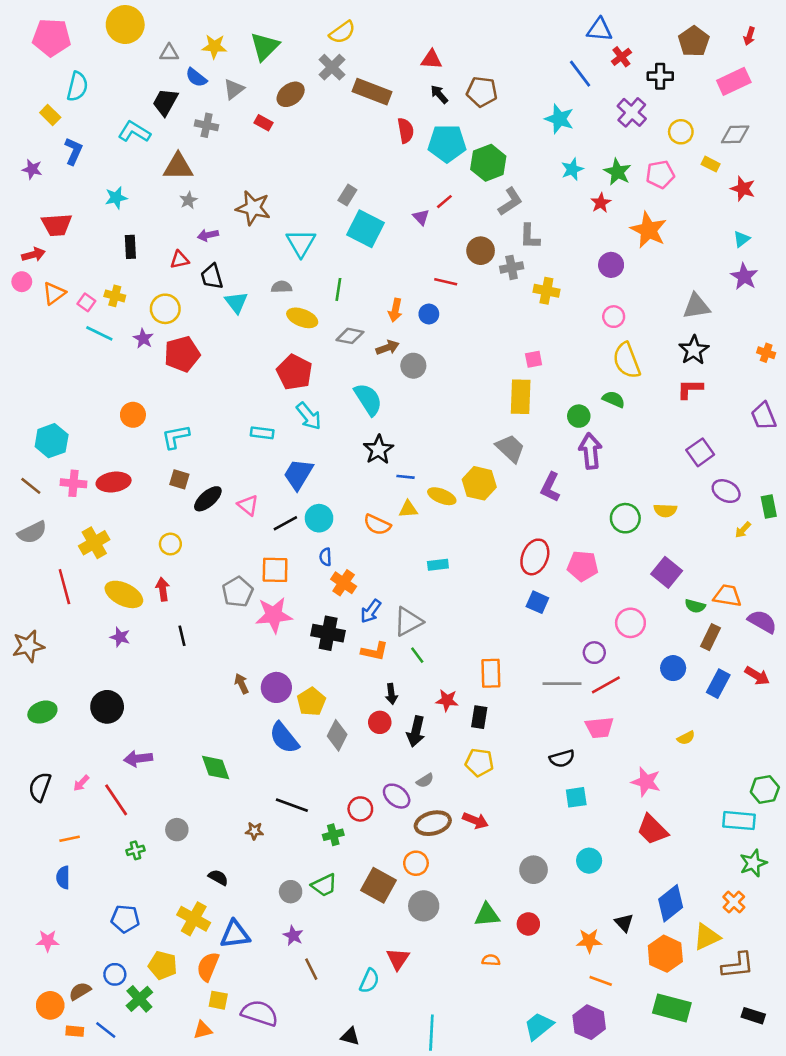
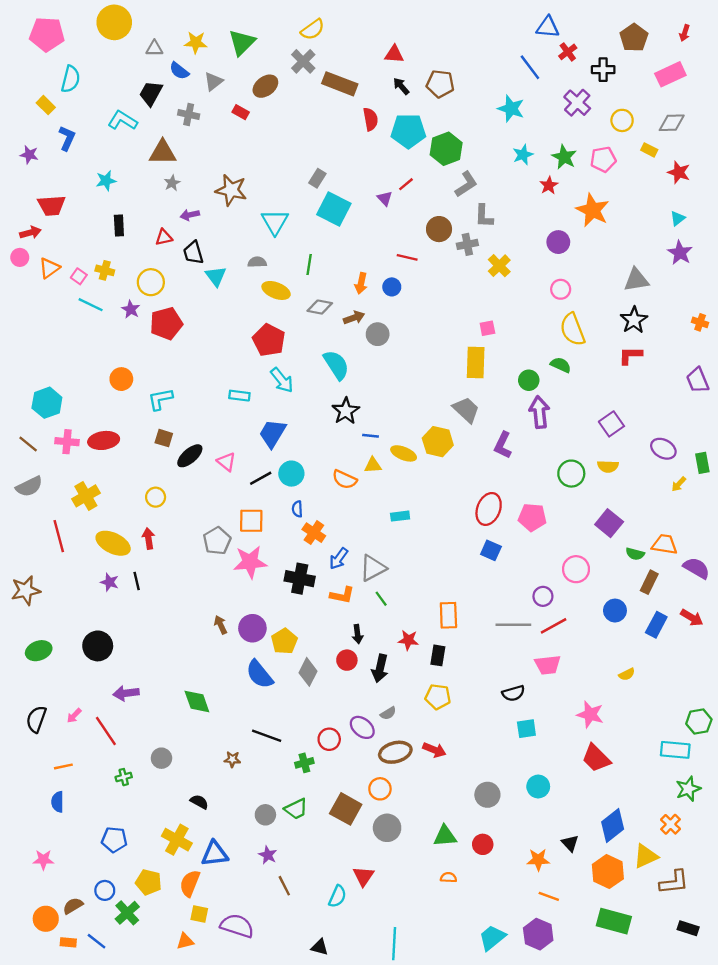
yellow cross: (546, 291) -> (499, 266), turned 35
purple square: (700, 452) -> (611, 424), moved
black line: (182, 636) -> (137, 581), moved

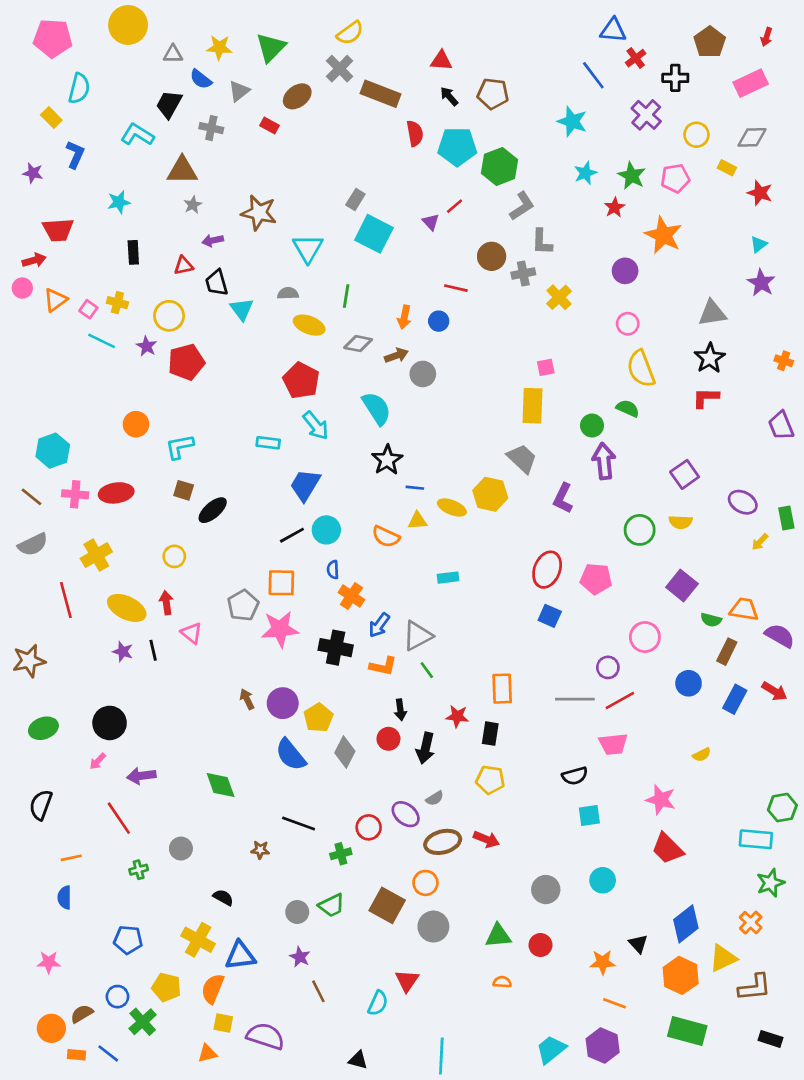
pink triangle: (226, 462) -> (191, 633), moved
pink arrow: (74, 716) -> (98, 761), moved

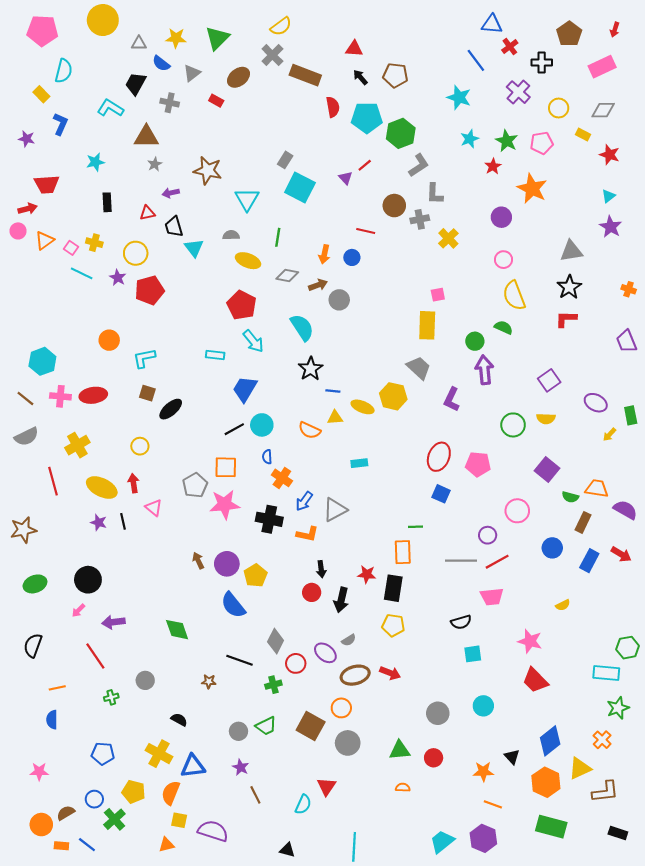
green line: (427, 670) -> (416, 527), moved, turned -56
black rectangle: (490, 734) -> (393, 588), size x1.4
gray diamond: (345, 752) -> (276, 641), moved

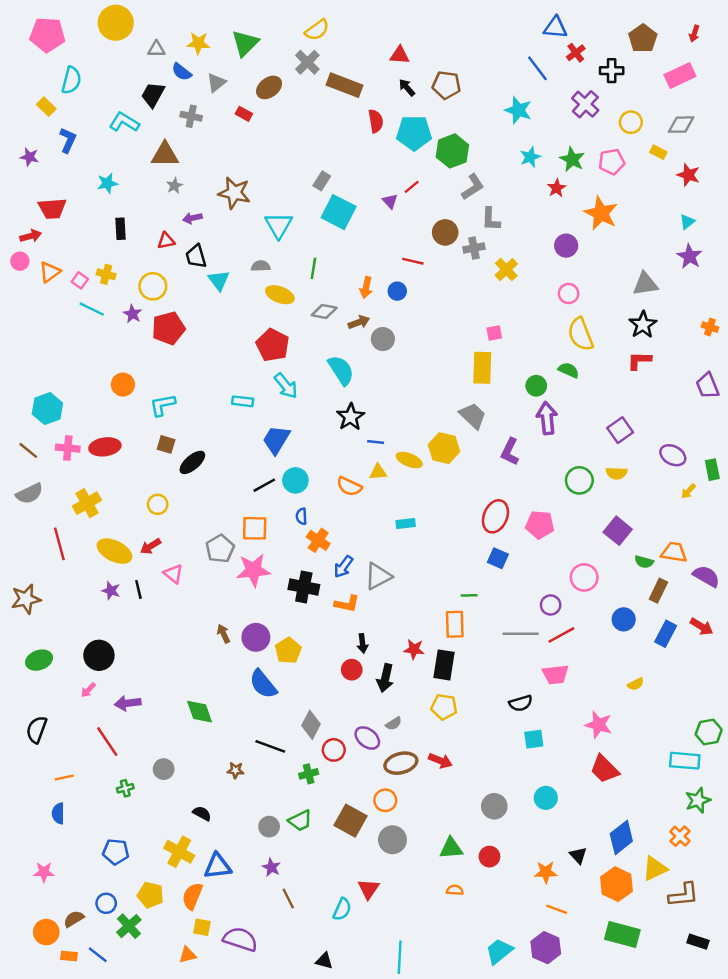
red arrow: (134, 483) -> (150, 546), turned -114

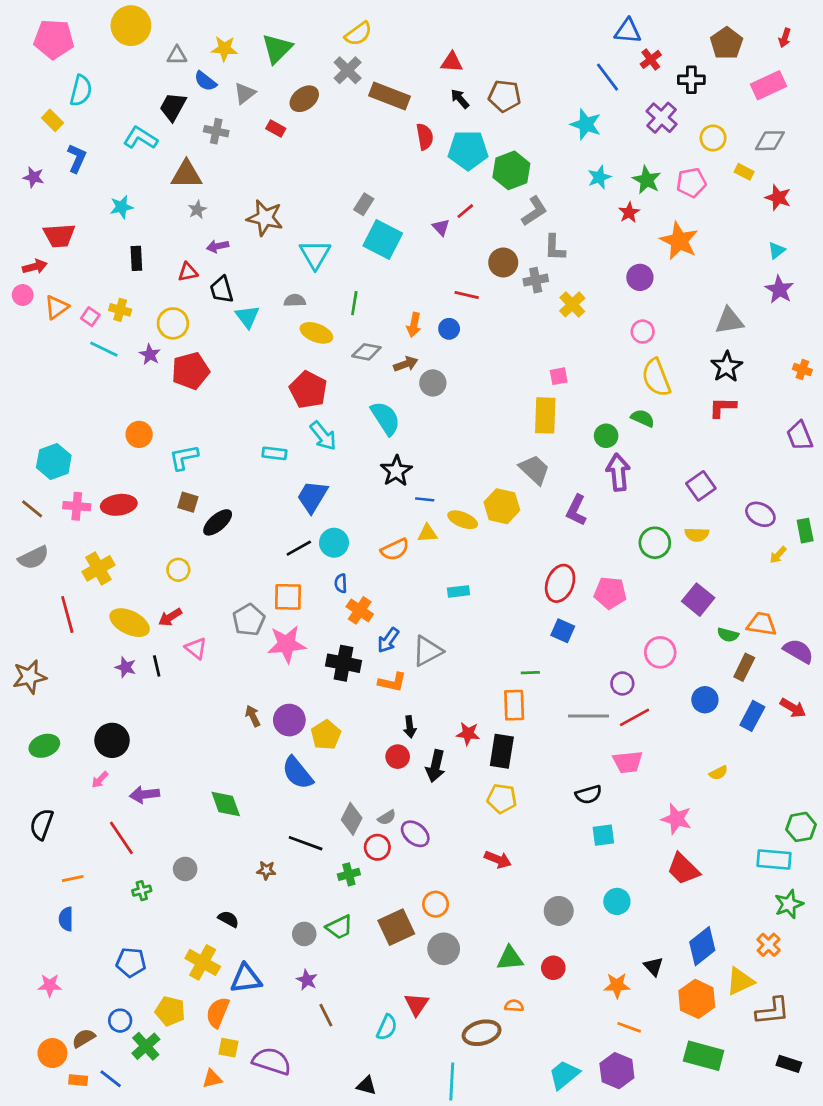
orange semicircle: (349, 486) -> (395, 549), turned -50
gray semicircle: (394, 724) -> (387, 818), moved
brown ellipse: (401, 763) -> (482, 1033), moved
brown square: (351, 821) -> (396, 927), turned 36

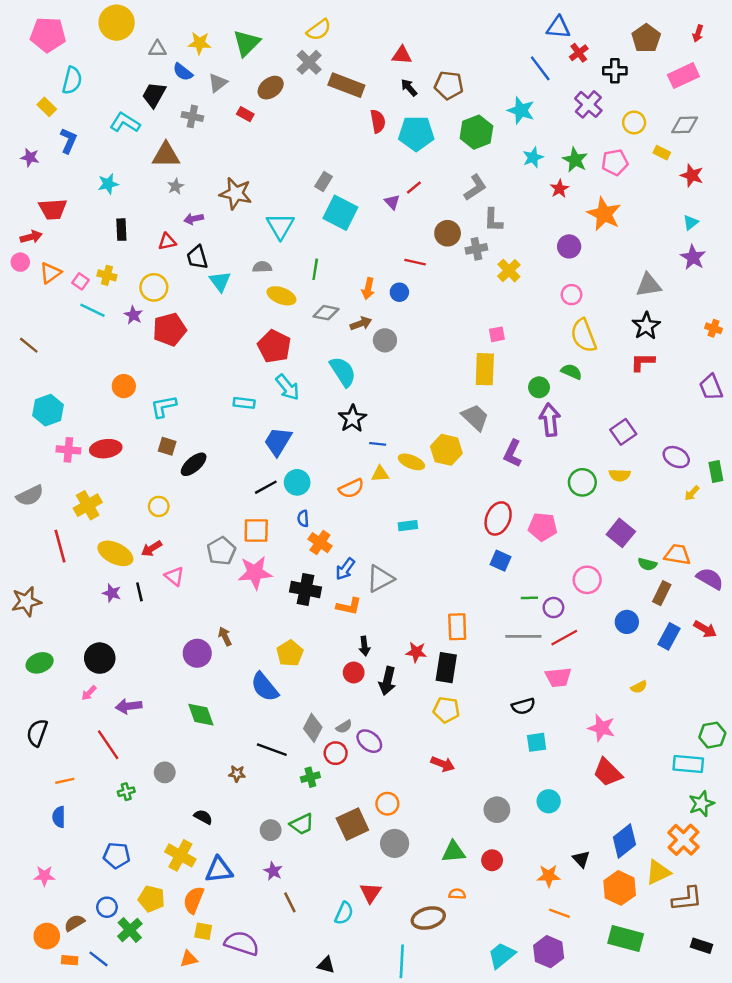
green hexagon: (511, 170) -> (476, 132), moved
brown line: (32, 509) -> (29, 345), moved
green line: (530, 673) -> (529, 598), moved
purple circle: (289, 720) -> (197, 653), moved
orange cross: (769, 945) -> (683, 840), size x1.5

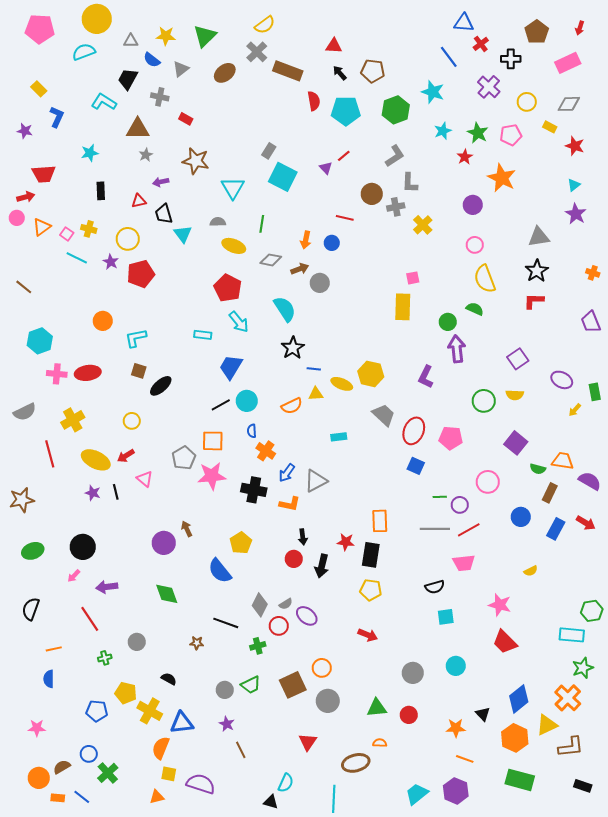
cyan semicircle: (72, 80) -> (84, 52), moved, turned -125
red rectangle: (245, 114) -> (186, 119), moved
gray trapezoid: (475, 417) -> (384, 415), moved
yellow pentagon: (151, 899) -> (126, 693), moved
cyan semicircle: (344, 913) -> (286, 783), moved

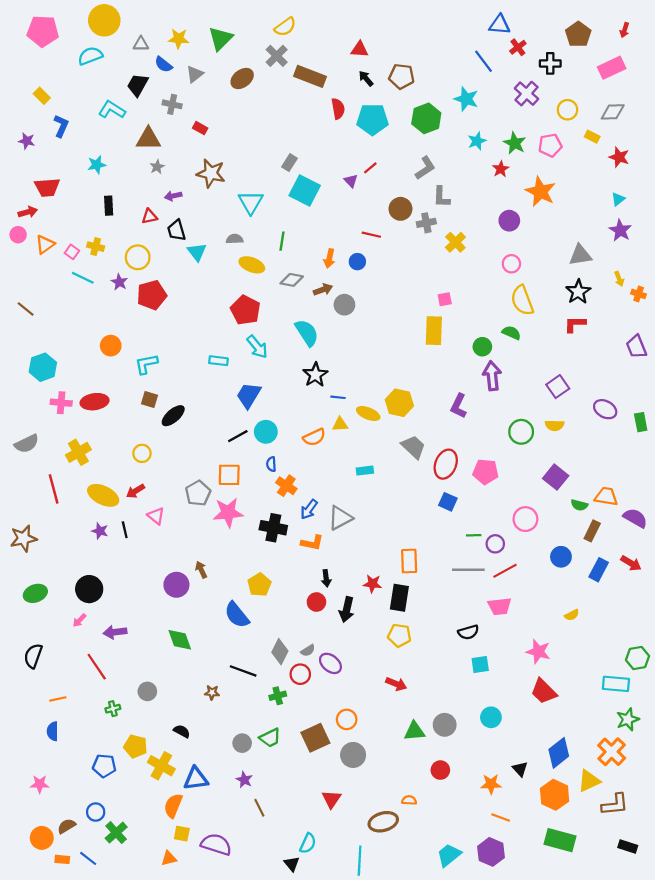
yellow arrow: (575, 410) -> (619, 279), moved, turned -64
green triangle: (377, 708) -> (414, 731), moved
black triangle: (271, 802) -> (292, 864), turned 35

